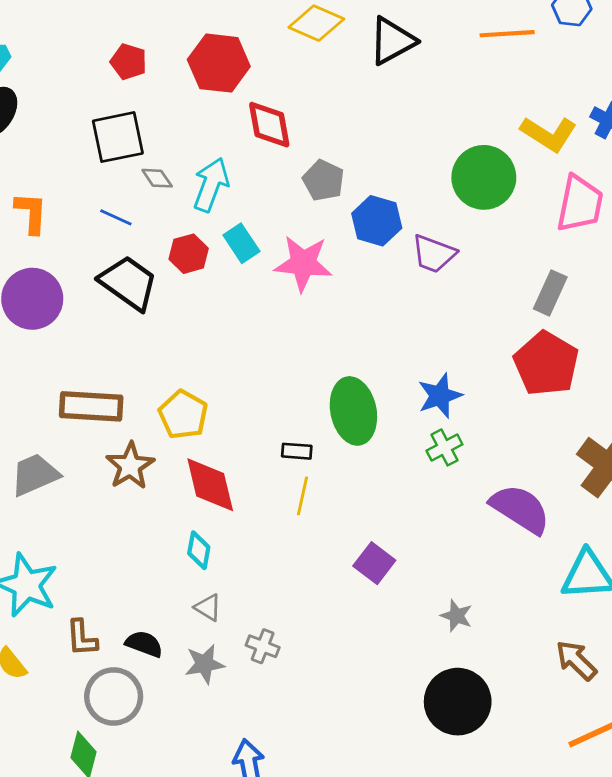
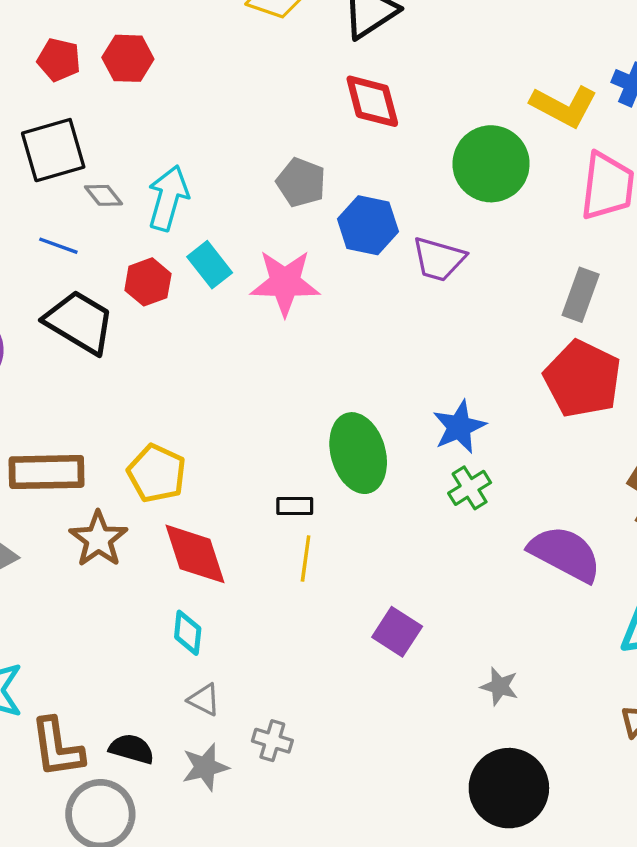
red hexagon: (219, 63) -> (128, 58), moved, size x0.7
red diamond: (269, 125) -> (372, 101), moved
brown L-shape: (82, 638) -> (57, 748), size x1.4

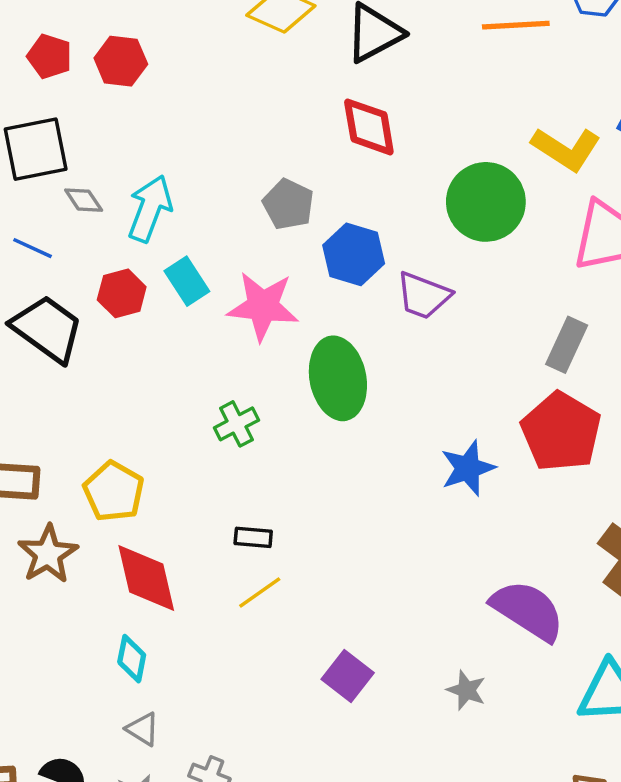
blue star: (459, 427) -> (468, 468), moved
green ellipse: (358, 453) -> (338, 378), moved
green cross: (470, 488) -> (236, 424), moved
yellow line: (306, 559) -> (260, 593), turned 42
gray star: (499, 686) -> (466, 690), moved

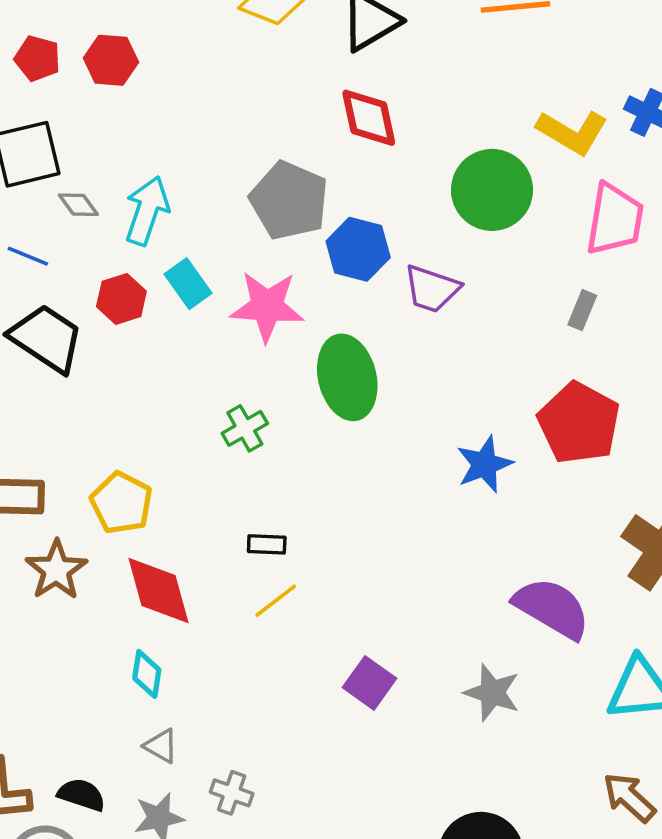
gray pentagon: (288, 204) -> (289, 201), size x1.5
gray rectangle: (567, 345) -> (582, 310), moved, size x0.7
gray star: (466, 690) -> (492, 693), size x1.4

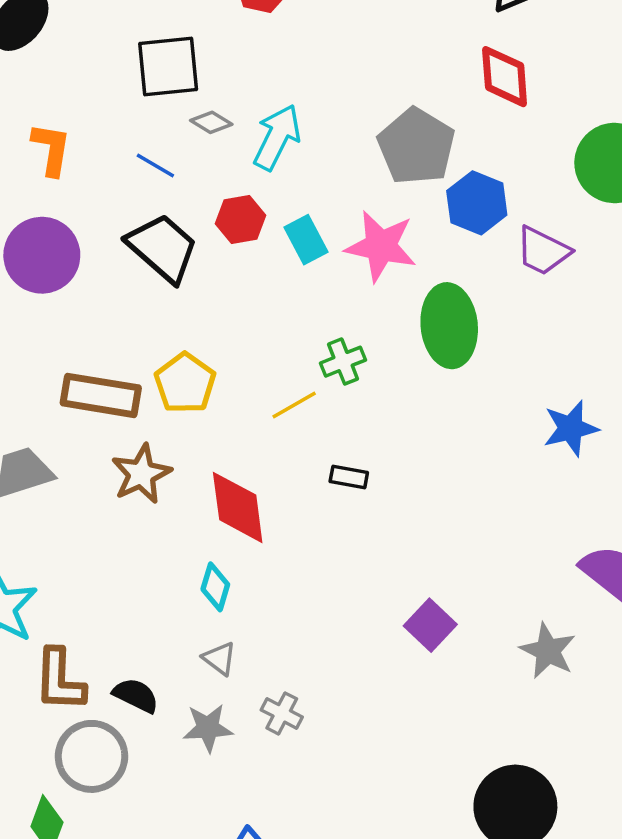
gray diamond: (78, 205) -> (211, 122), turned -30
cyan rectangle: (188, 284) -> (306, 240), moved
yellow pentagon: (121, 503) -> (185, 383), moved
yellow line: (276, 601) -> (294, 405), moved

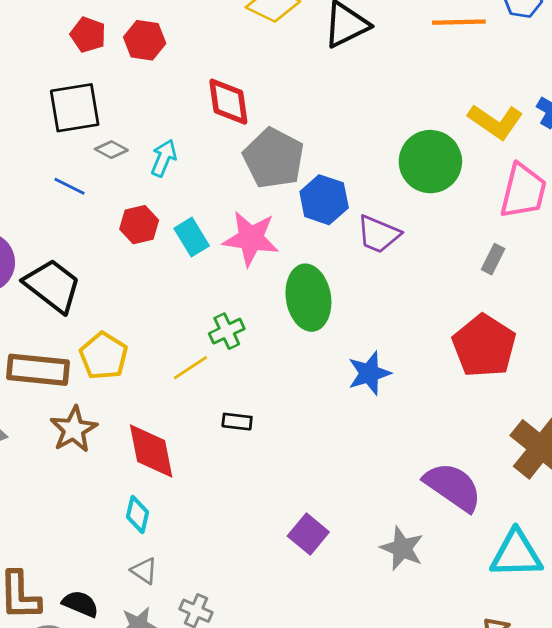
red diamond: (505, 77) -> (228, 102), moved
cyan arrow: (277, 137) -> (164, 158), size x0.7
black trapezoid: (163, 248) -> (53, 286), moved
blue star: (571, 428) -> (369, 373), moved

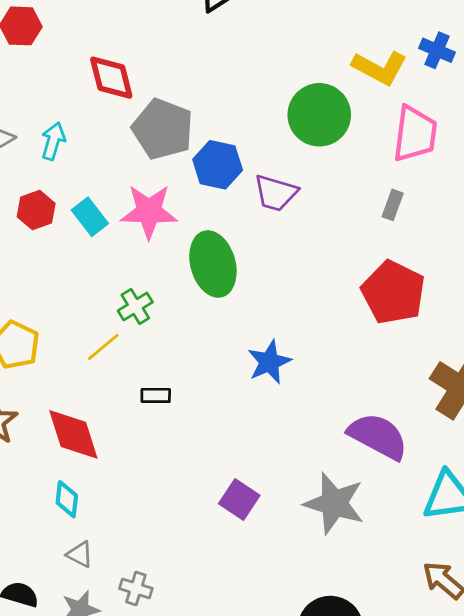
blue star: (369, 373) -> (269, 362), moved
gray star: (402, 548) -> (334, 503), size x1.4

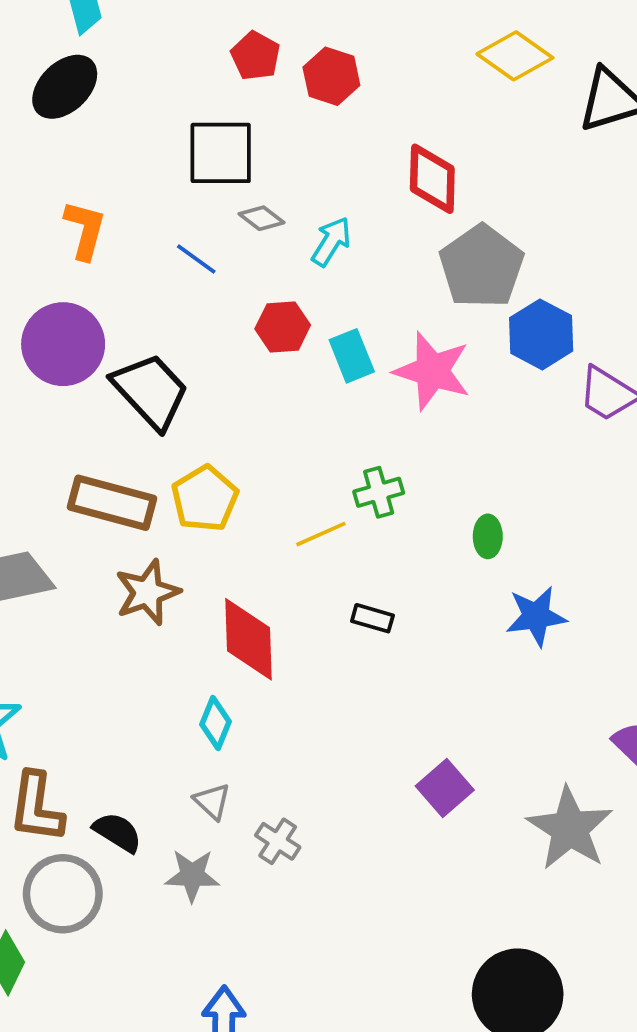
green ellipse: (213, 264) -> (488, 536), moved, size x0.5
gray cross: (136, 588) -> (278, 841), moved

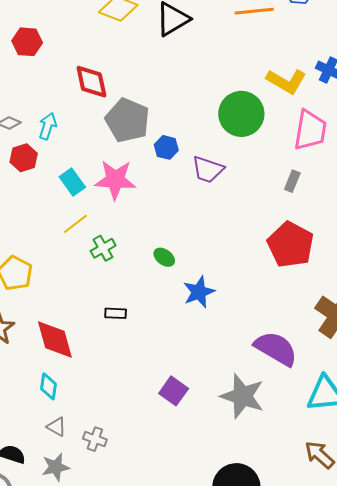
red hexagon: (283, 327) -> (24, 158), moved
blue hexagon: (541, 334) -> (166, 147), size x0.7
yellow line: (321, 534) -> (75, 224), moved
green ellipse: (488, 536) -> (164, 257), turned -40

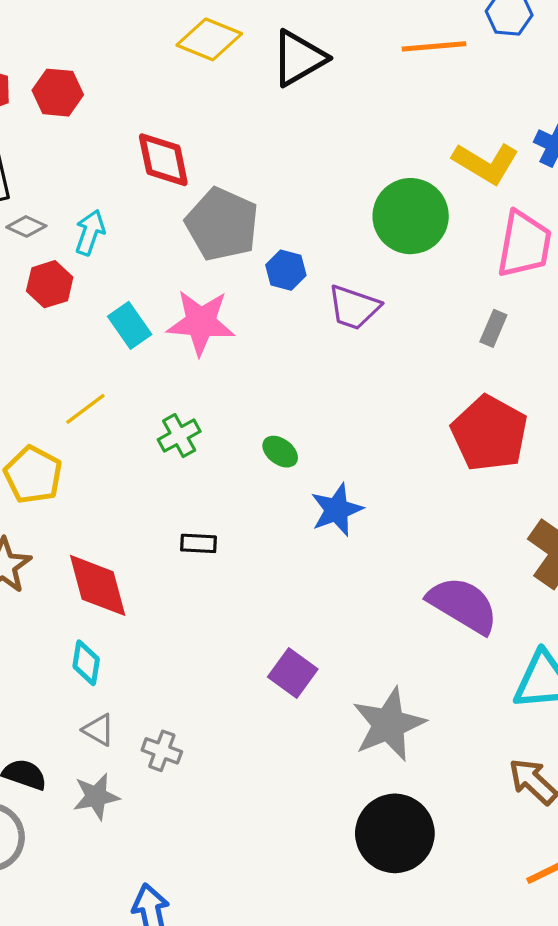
yellow line: (75, 224) -> (85, 409), moved
gray star: (242, 396) -> (389, 724), moved, turned 30

